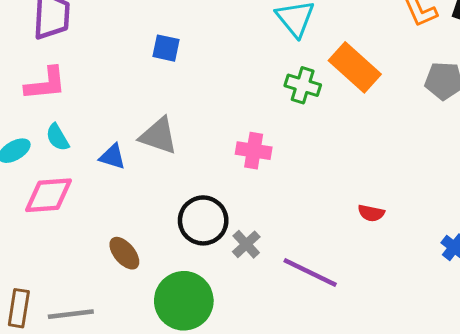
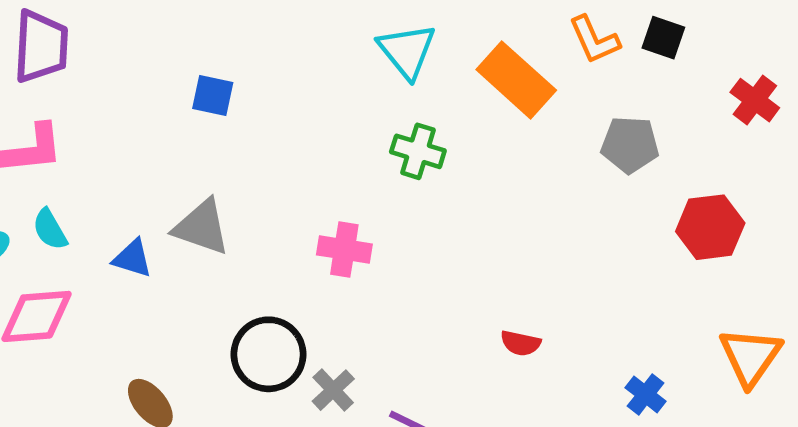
orange rectangle: (355, 67) -> (516, 80), moved

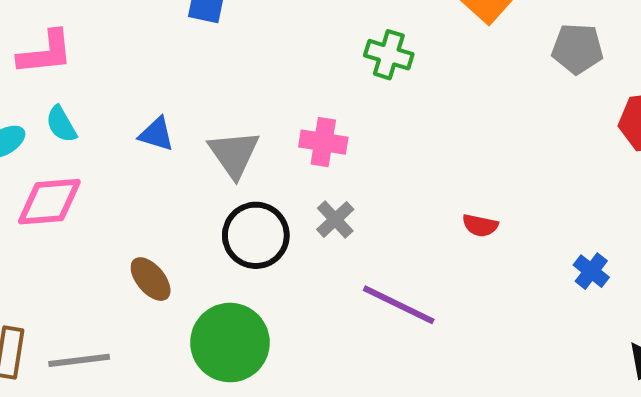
gray triangle: (202, 227) -> (234, 154), moved, turned 36
blue triangle: (132, 258) -> (157, 134), moved
gray cross: (333, 390) -> (335, 219), moved

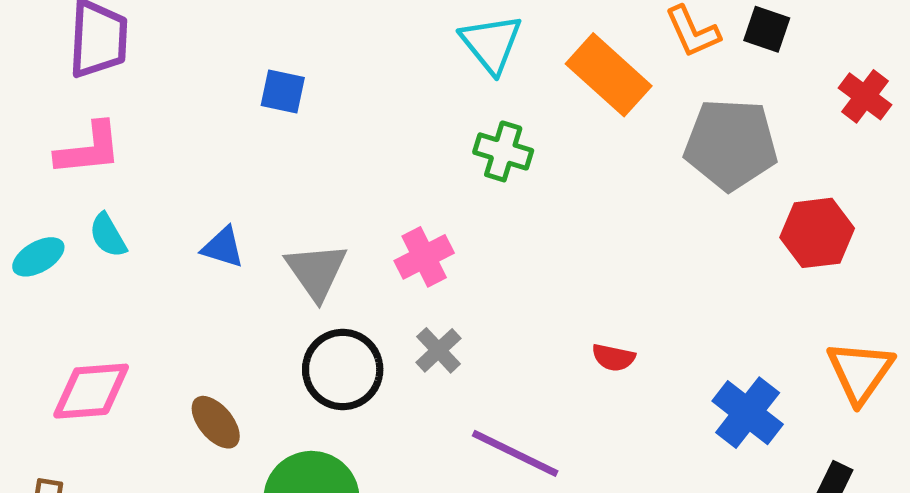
gray pentagon: (577, 49) -> (731, 144), size x1.5
pink cross: (323, 142) -> (424, 257), turned -36
pink diamond: (49, 202) -> (91, 391), moved
blue cross: (591, 271) -> (748, 413), size x1.6

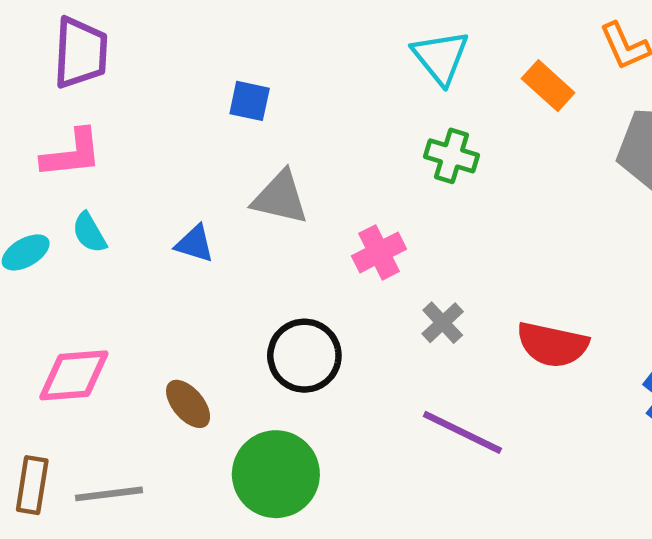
orange rectangle: (609, 75) -> (548, 86), size x0.7
gray triangle: (316, 271) -> (280, 198), moved, turned -42
gray cross: (438, 350) -> (443, 323), moved
red semicircle: (613, 358) -> (552, 345), size x1.8

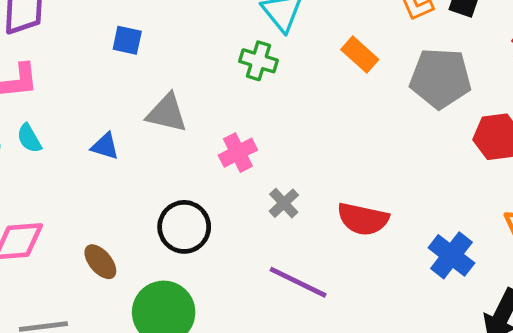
orange rectangle: (548, 86) -> (360, 55), moved
blue square: (250, 101) -> (127, 40), moved
green cross: (451, 156) -> (258, 61), moved

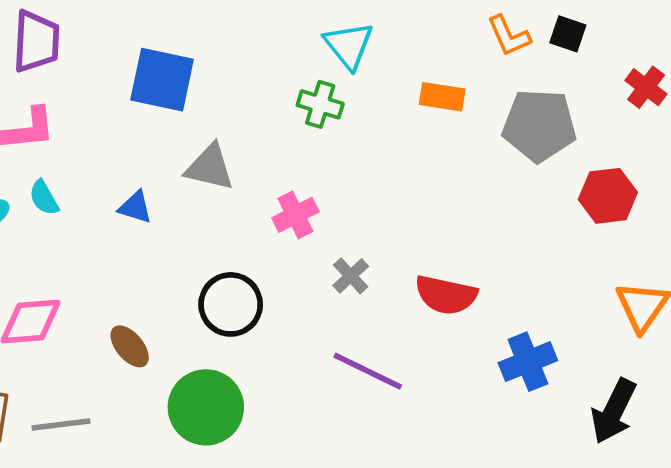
blue square: (127, 40) -> (162, 80), size x1.8
orange rectangle: (360, 55) -> (442, 97), turned -33
blue cross: (451, 255) -> (528, 362), moved, turned 30

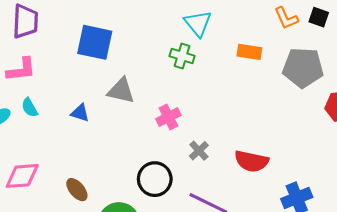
black circle: (231, 304) -> (155, 179), moved

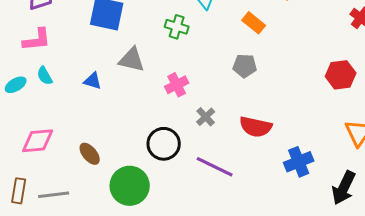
orange rectangle: (249, 52) -> (254, 23), turned 30
green cross: (182, 56) -> (177, 27), moved
gray pentagon: (303, 68) -> (245, 66), moved, size x0.6

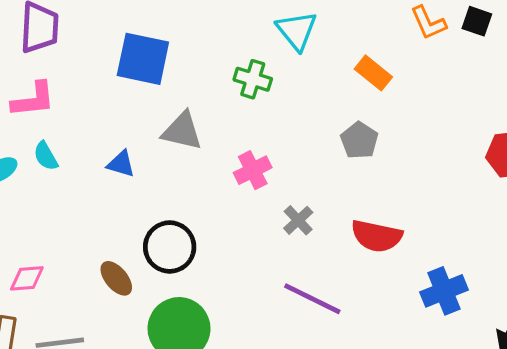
gray pentagon: (245, 66) -> (359, 140), turned 30
pink diamond: (38, 141) -> (27, 278), moved, size x0.7
black circle: (164, 144) -> (170, 247), moved

